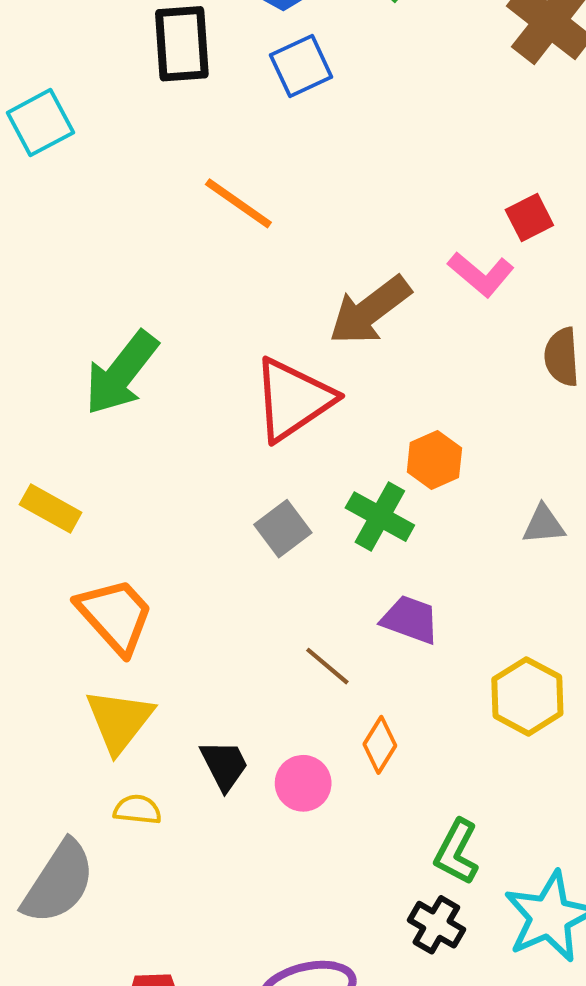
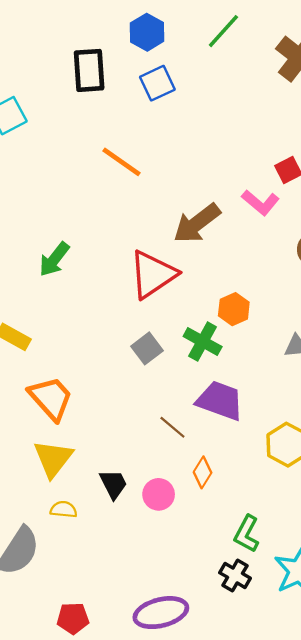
green arrow: (121, 373) -> (54, 259), size x0.7
purple trapezoid: (410, 620) -> (220, 401), size x1.4

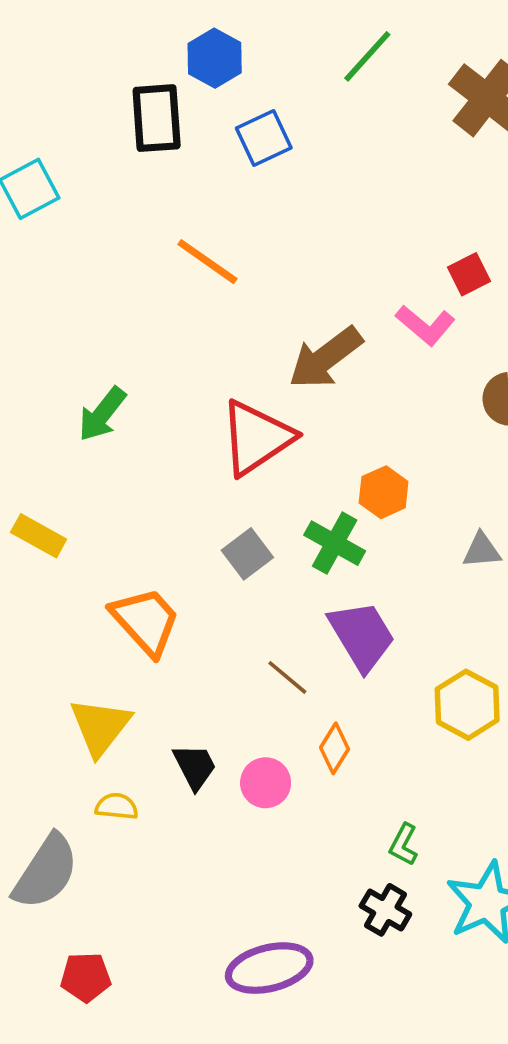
blue hexagon: (147, 32) -> (215, 58), moved
orange trapezoid: (51, 398) -> (146, 621), moved
purple trapezoid: (220, 401) -> (362, 636), turned 39
green L-shape: (247, 534) -> (404, 845), size x0.7
red pentagon: (73, 618) -> (86, 977), moved

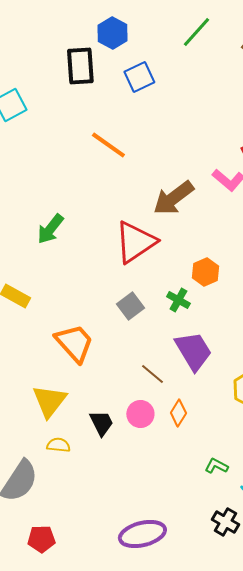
green cross: (335, 543) -> (178, 300), size x0.7
pink circle: (266, 783) -> (140, 414), moved
green L-shape: (404, 845) -> (216, 466), turned 90
black cross: (385, 910) -> (225, 522), moved

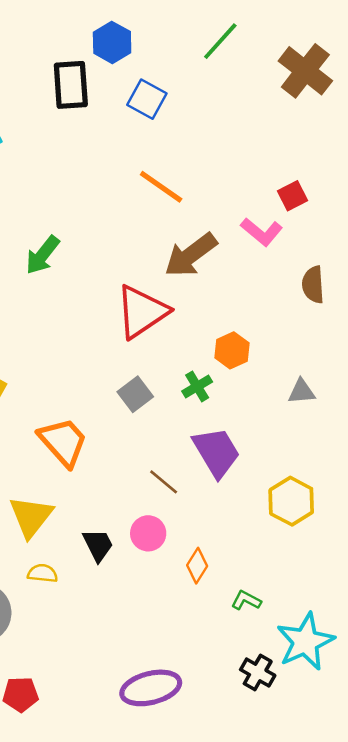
blue square: (139, 77) -> (147, 99), turned -36
orange line: (108, 145) -> (161, 187), moved
green arrow: (50, 229) -> (43, 255), moved
green cross: (178, 300) -> (197, 386), turned 30
orange diamond: (178, 413) -> (197, 566), moved

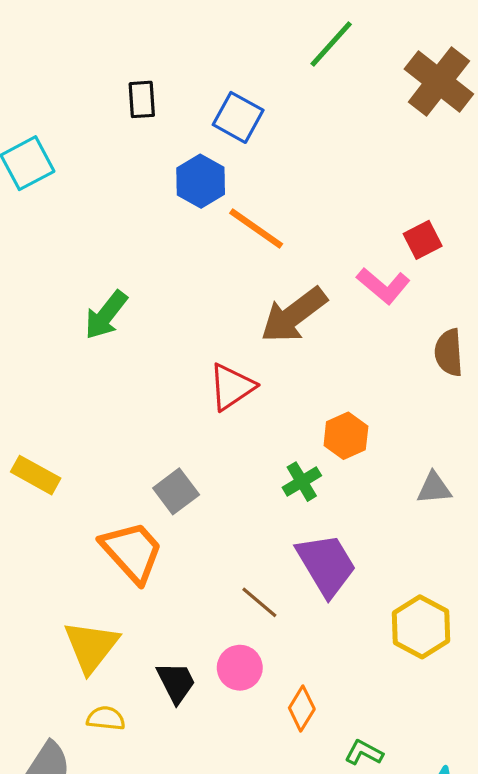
blue hexagon: (112, 42) -> (201, 181), moved
black rectangle: (71, 85) -> (142, 99), size x0.6
red triangle: (142, 312) -> (232, 387), size x0.7
gray square: (135, 394) -> (176, 491), moved

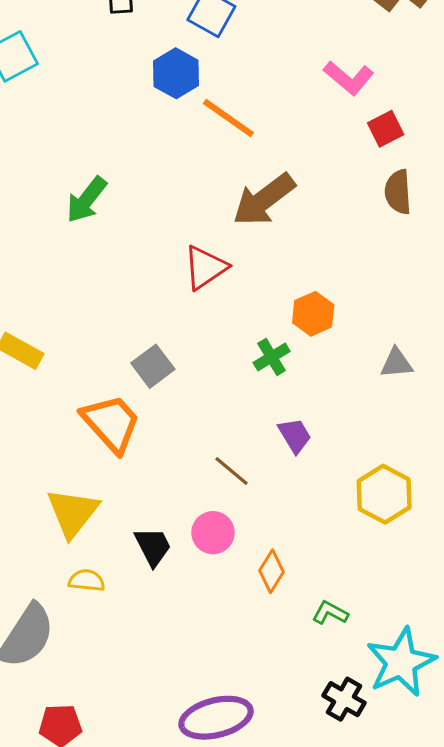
pink L-shape: (383, 286) -> (349, 78), moved
brown semicircle: (449, 353) -> (398, 192), moved
purple trapezoid: (326, 565) -> (295, 436), size x0.6

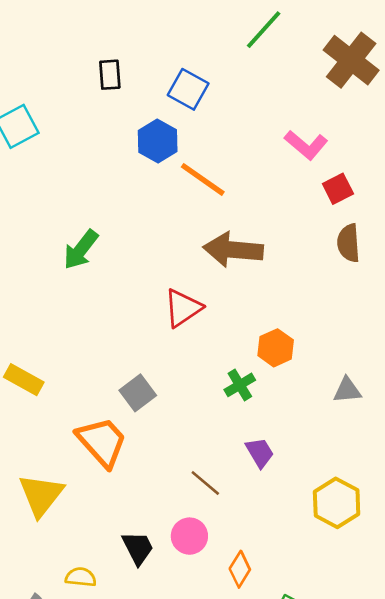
brown arrow: (264, 200) -> (233, 250), turned 42
yellow triangle: (73, 513) -> (41, 495), moved

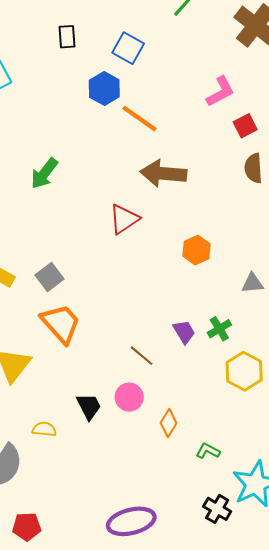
pink L-shape: (306, 145) -> (220, 92), turned -68
green cross: (240, 385) -> (219, 329), moved
gray square: (138, 393) -> (49, 277), moved

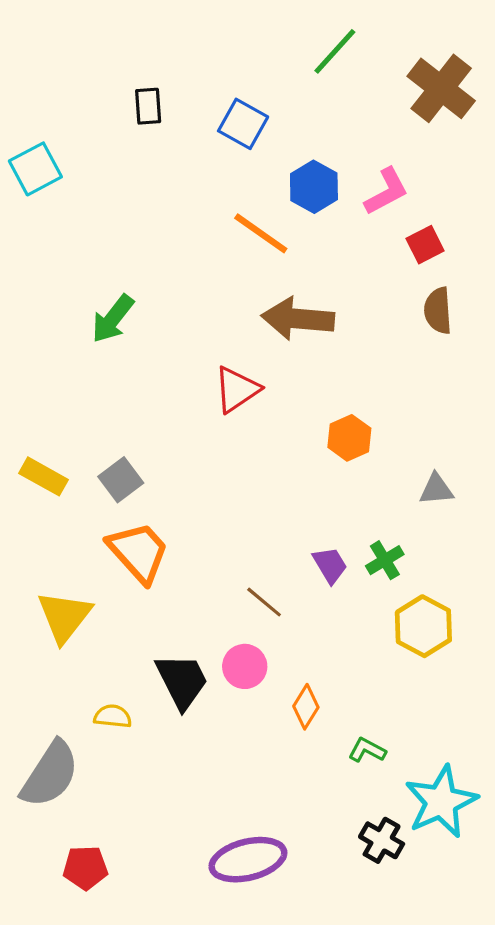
blue hexagon: (104, 88) -> (314, 187), moved
black trapezoid: (89, 406) -> (182, 681), size x1.4

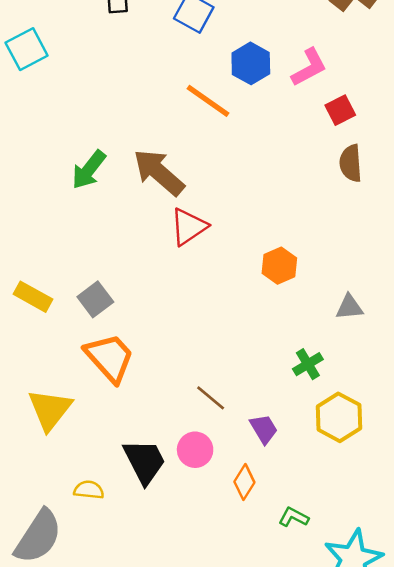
brown arrow: (298, 319) -> (159, 172), moved, turned 36
purple trapezoid: (330, 565) -> (264, 429), moved

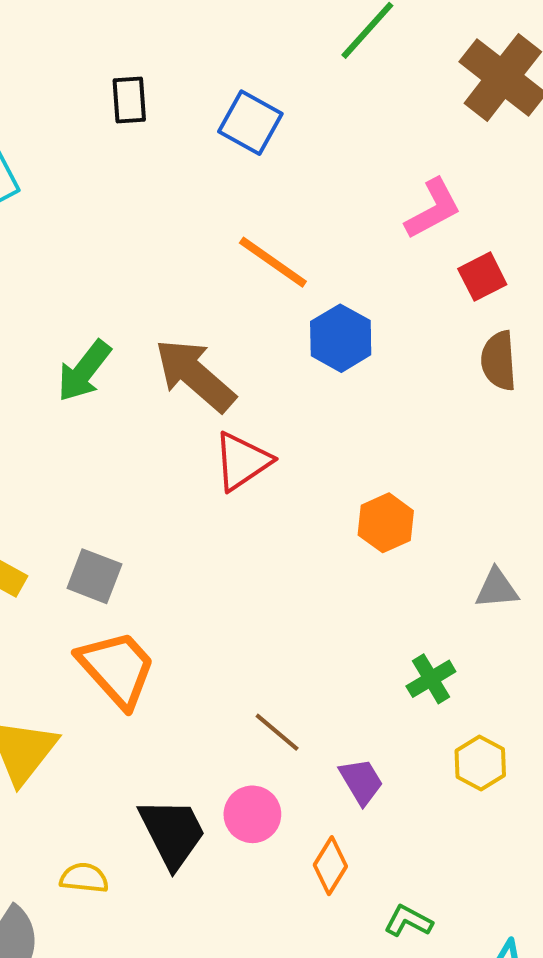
blue hexagon: (251, 63) -> (341, 338), moved
gray square: (95, 299) -> (94, 576), turned -32
yellow hexagon: (339, 417) -> (480, 763), size x0.7

